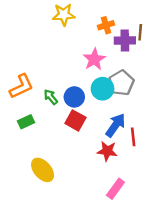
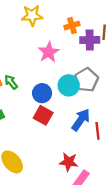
pink star: (94, 59) -> (49, 52), moved
green arrow: (51, 97) -> (11, 82), moved
red star: (107, 151) -> (69, 162), moved

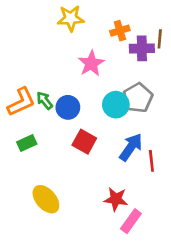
blue circle: (42, 93) -> (68, 107), moved

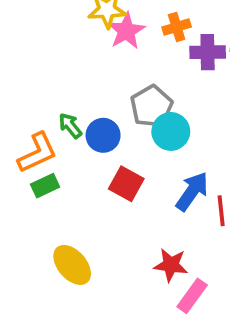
pink star: (91, 64) -> (126, 31), moved
gray pentagon: (138, 98) -> (151, 106), moved
orange L-shape: (21, 102) -> (37, 153), moved

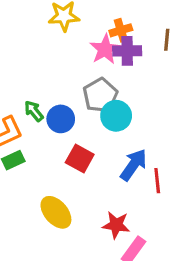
pink star: (126, 31) -> (105, 49), moved
purple cross: (208, 52) -> (127, 51), moved
yellow ellipse: (72, 265) -> (56, 212), moved

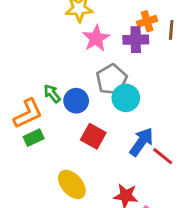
orange cross: (121, 30) -> (147, 21), moved
pink star: (105, 49) -> (96, 38), moved
red line: (157, 181) -> (163, 156), turned -45

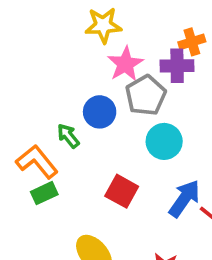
gray pentagon: (112, 79) -> (146, 95), moved
blue circle: (76, 101) -> (100, 112), moved
orange L-shape: (28, 114) -> (37, 162), turned -104

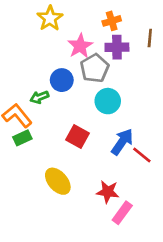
yellow star: (103, 25) -> (50, 18), moved, turned -30
orange cross: (192, 42) -> (112, 21), moved
green arrow: (68, 136) -> (39, 97), turned -72

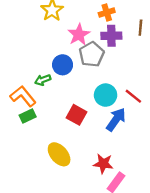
cyan circle: (108, 101) -> (106, 95), moved
red line: (142, 155) -> (133, 96), moved

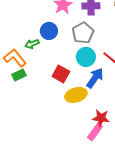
gray pentagon: (92, 54) -> (83, 33), moved
yellow ellipse: (59, 154) -> (76, 95), moved, turned -65
red star: (103, 164) -> (101, 118), moved

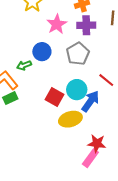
cyan circle: (86, 57) -> (77, 90), moved

